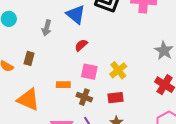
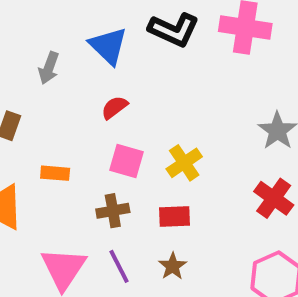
orange rectangle: (63, 85) -> (55, 173), moved
brown cross: (84, 97) -> (113, 211), turned -35

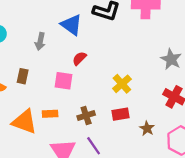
pink square: (127, 161) -> (63, 81), moved
orange rectangle: (55, 173) -> (50, 114), moved
brown star: (173, 266) -> (147, 128), moved

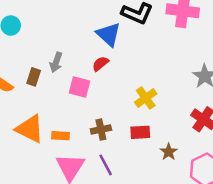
blue triangle: (71, 25) -> (109, 34), moved
gray arrow: (40, 41) -> (56, 62), moved
orange rectangle: (50, 114) -> (61, 136), moved

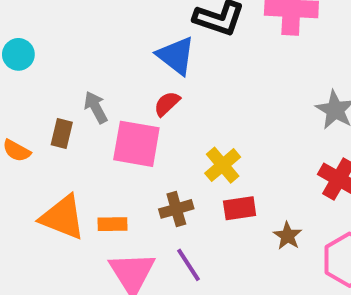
gray arrow: (56, 62) -> (96, 107), turned 138
pink square: (80, 87) -> (136, 144), size x1.4
yellow cross: (146, 98) -> (223, 165), moved

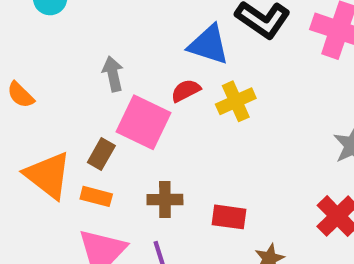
blue triangle: (176, 56) -> (209, 45), turned -36
brown rectangle: (62, 134) -> (101, 154), moved
yellow cross: (223, 165) -> (236, 101), moved

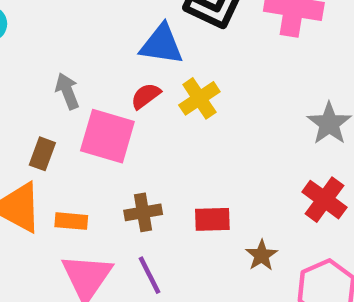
brown rectangle: (101, 154) -> (42, 154), moved

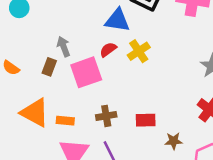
pink square: (107, 136) -> (86, 72), turned -36
brown rectangle: (42, 154) -> (49, 67), moved
brown star: (262, 255) -> (174, 141), turned 30

